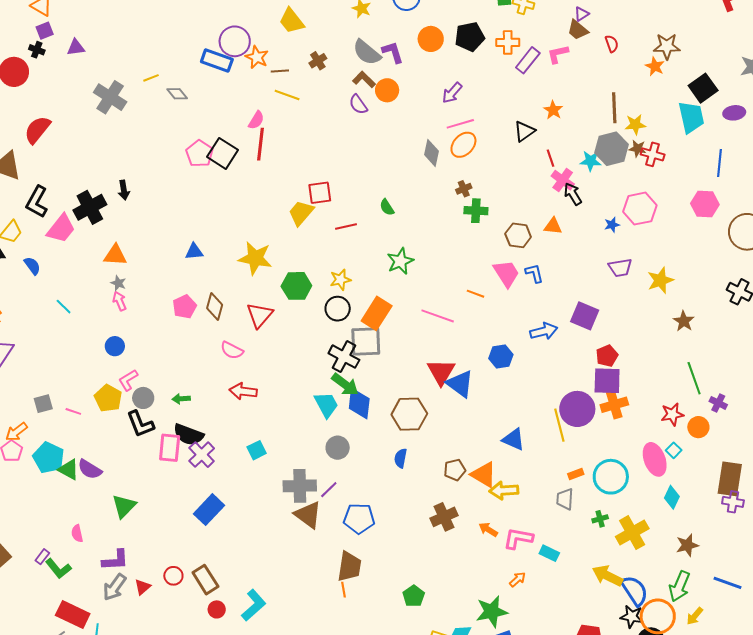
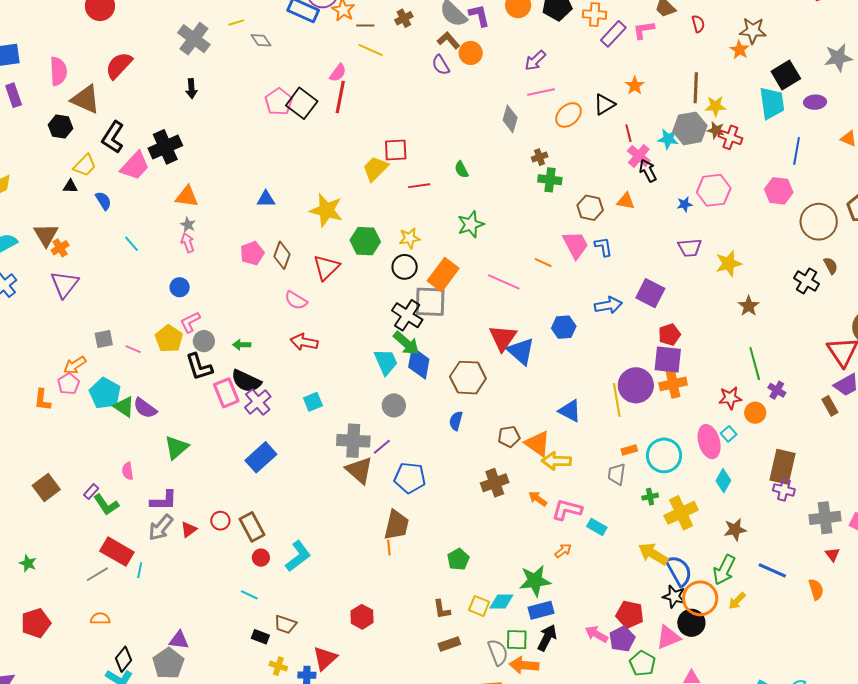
orange ellipse: (463, 145) -> (569, 115), moved
black arrow: (124, 190) -> (191, 89), moved
pink rectangle: (170, 448) -> (226, 393), turned -32

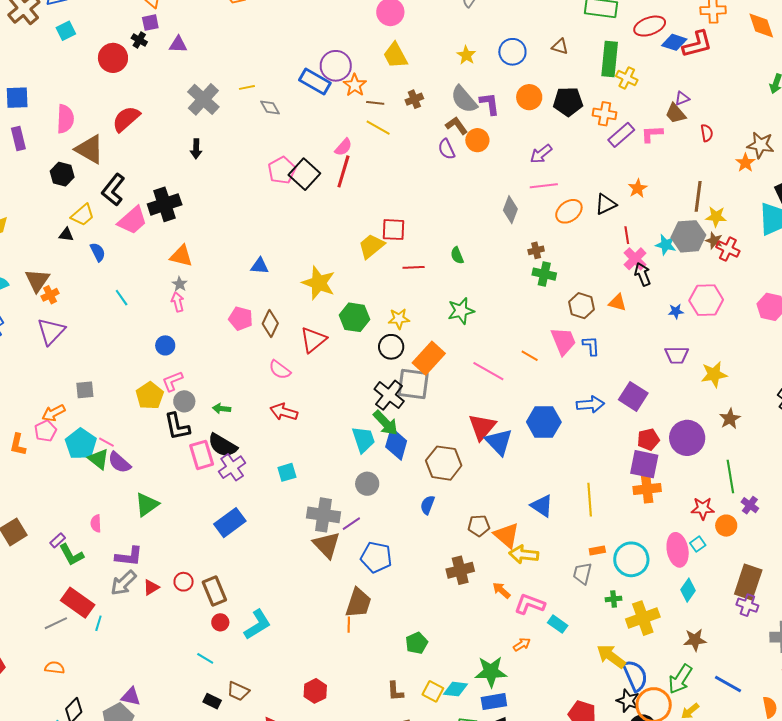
pink pentagon: (252, 253) -> (241, 319), turned 30
blue hexagon: (564, 327) -> (544, 422), size x1.4
pink line: (133, 349) -> (106, 442), moved
purple circle: (636, 385) -> (687, 438), moved

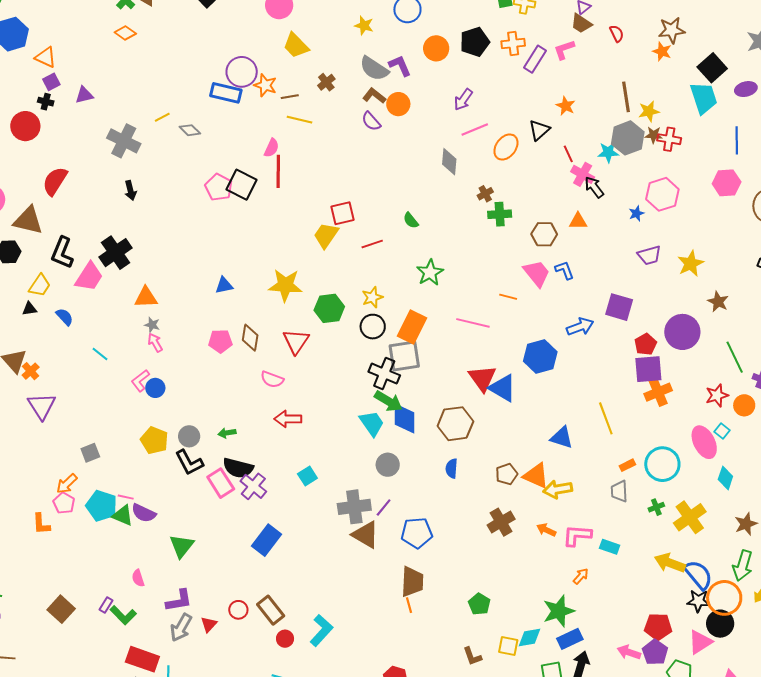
pink L-shape: (172, 381) -> (140, 381), moved

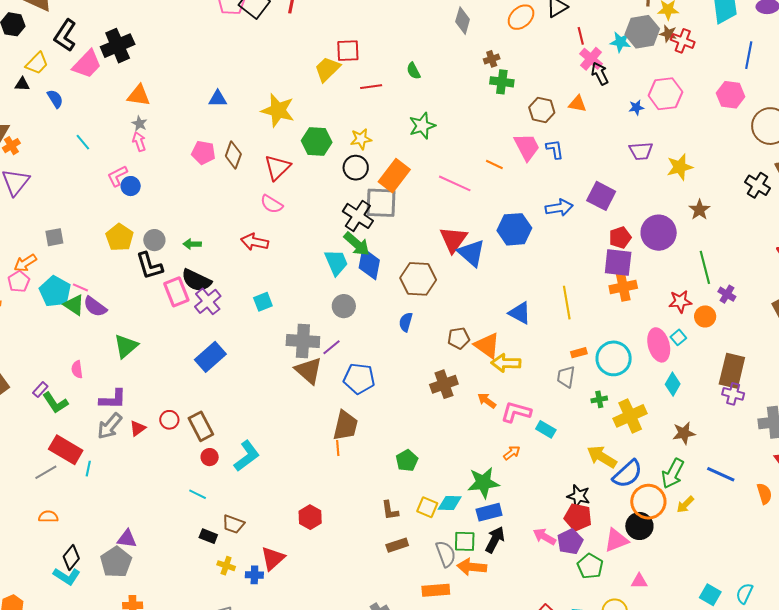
pink semicircle: (272, 379) -> (272, 204), moved
blue semicircle: (698, 575) -> (628, 474), turned 76
black star: (698, 601) -> (579, 496), moved

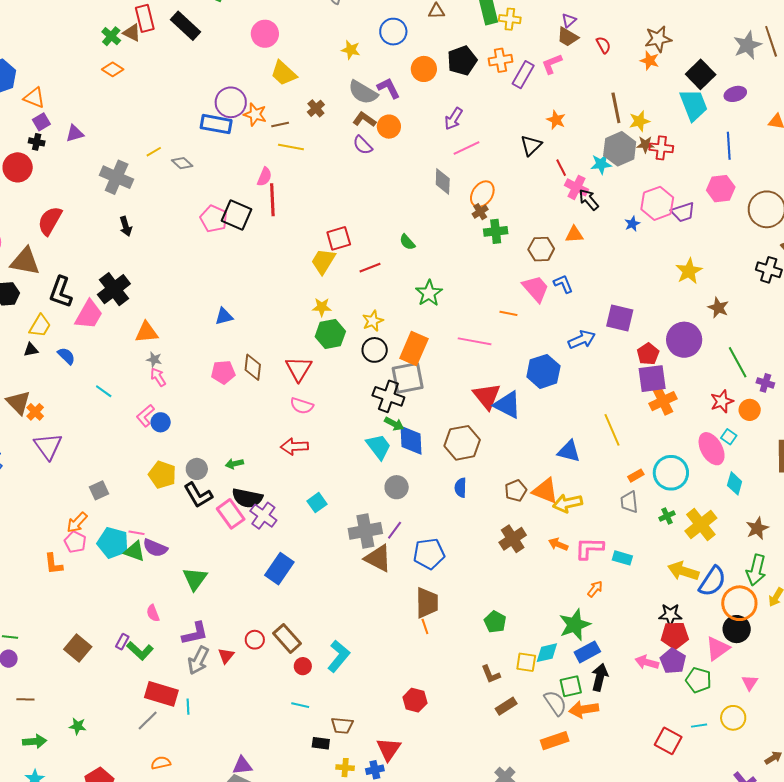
orange ellipse: (521, 17) -> (482, 194), moved
yellow star: (278, 110) -> (322, 307), moved, size x0.6
purple trapezoid: (641, 151) -> (683, 212), moved
green arrow: (357, 244) -> (394, 424), size x0.7
pink triangle: (639, 581) -> (750, 683), turned -42

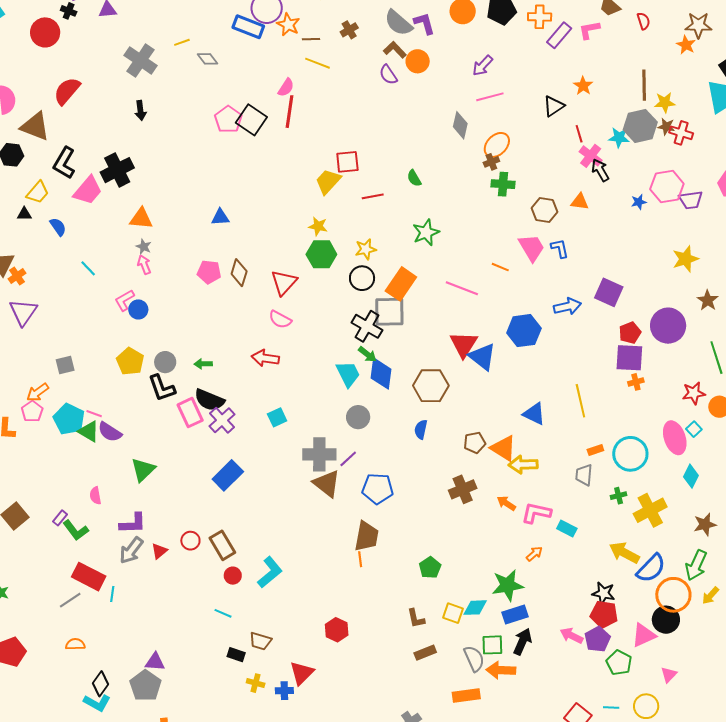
orange cross: (663, 401) -> (636, 382), size x0.6

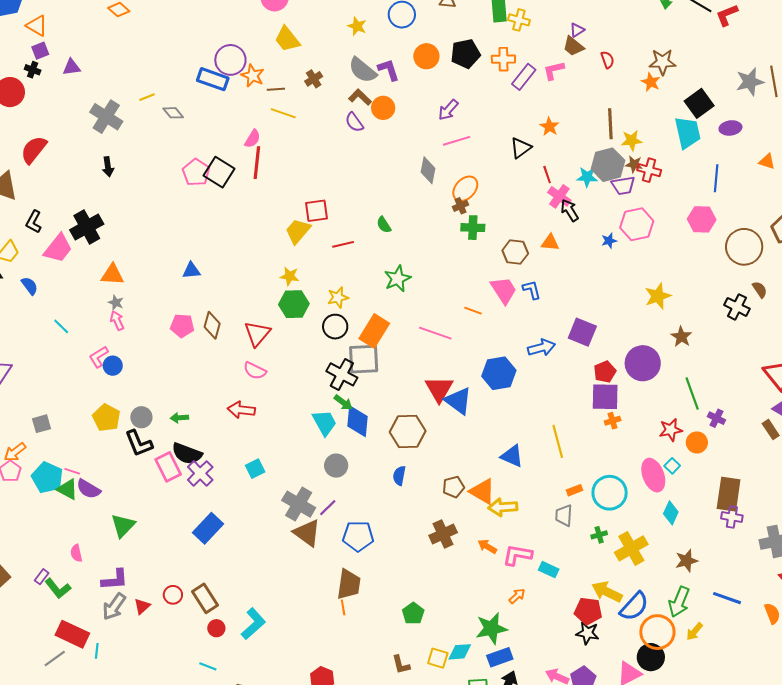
black L-shape: (64, 163) -> (34, 222), size x0.7
purple trapezoid: (691, 200) -> (623, 185), moved
gray cross: (319, 454) -> (299, 504), turned 32
red pentagon: (604, 614) -> (588, 611), moved

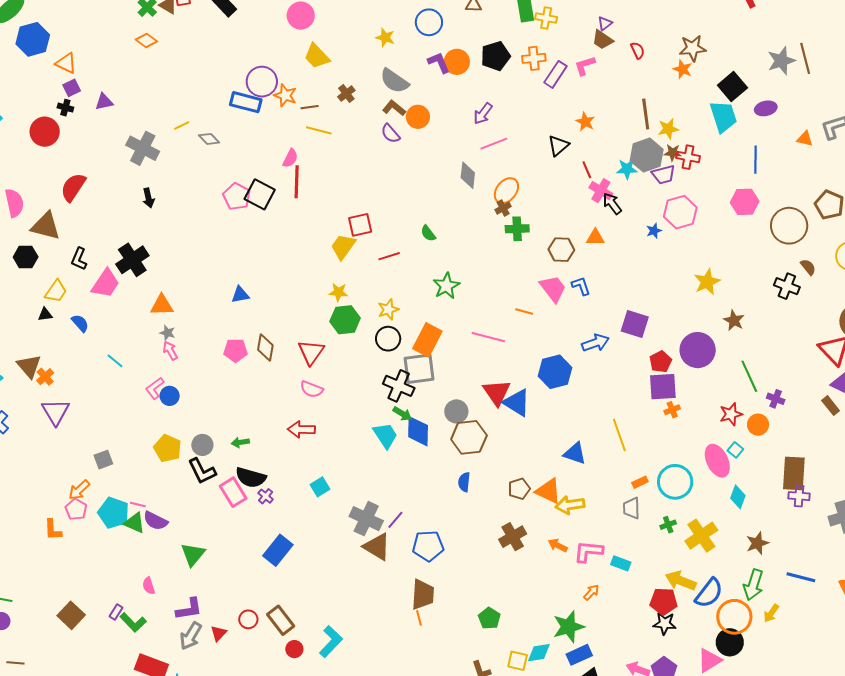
purple L-shape: (389, 70) -> (439, 63), moved
gray circle: (336, 466) -> (456, 411), moved
purple cross: (200, 473) -> (266, 496), size x0.6

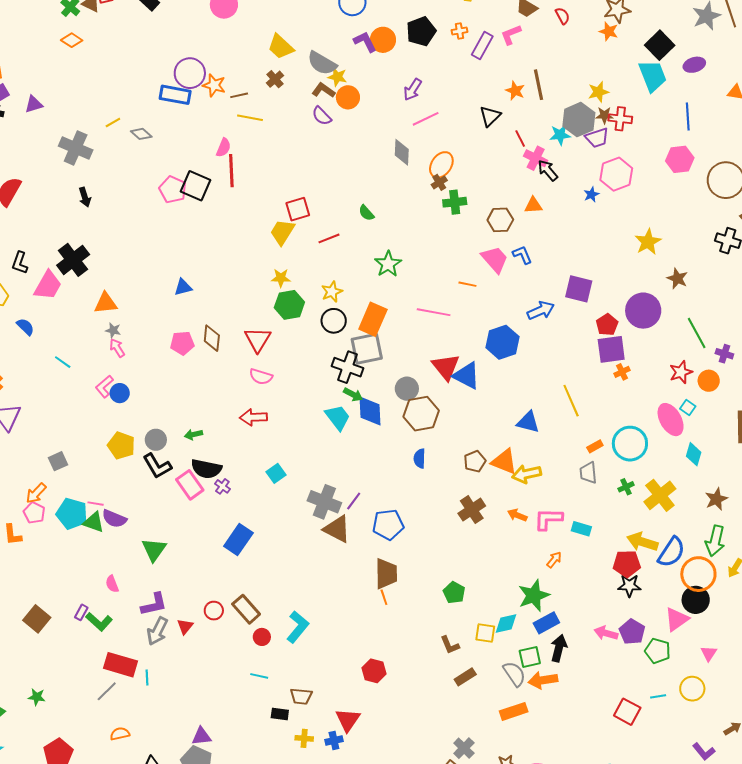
yellow star: (385, 38) -> (337, 77), moved
yellow trapezoid: (317, 56) -> (281, 47), moved
orange cross: (534, 58) -> (460, 31), size x0.7
brown line: (646, 114) -> (538, 85), moved

